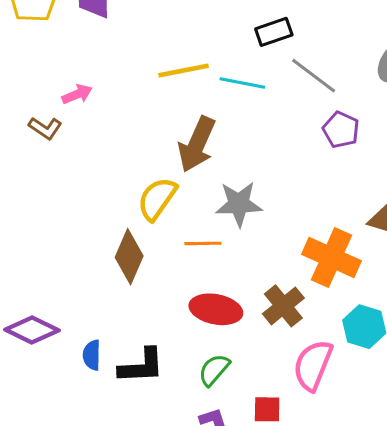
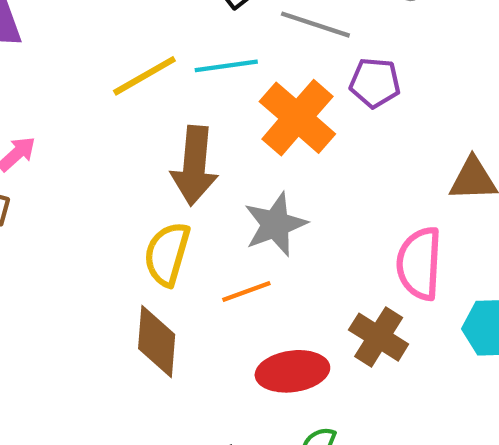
orange cross: (332, 258) -> (297, 118), moved, turned 36
pink semicircle: (313, 365) -> (419, 264), moved

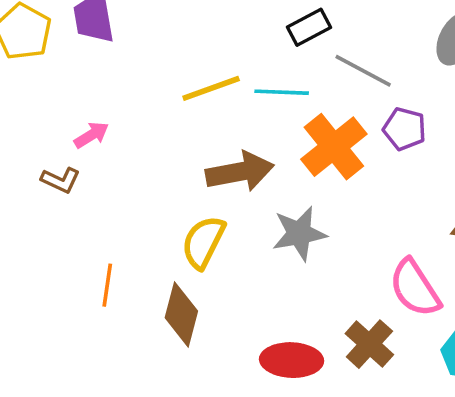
brown arrow: (194, 166) -> (240, 172), turned -116
pink semicircle: (419, 264) -> (415, 288), turned -46
orange line: (246, 292) -> (107, 285), moved, turned -72

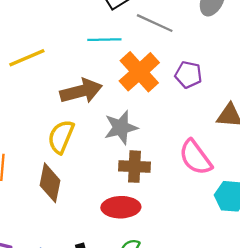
yellow line: (211, 88) -> (27, 58), moved
purple pentagon: (405, 129) -> (188, 75), moved
brown cross: (369, 344) -> (134, 167), moved, turned -36

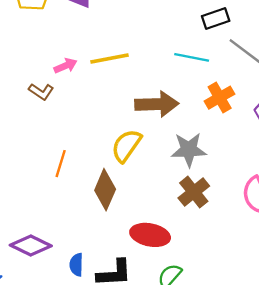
orange cross: (139, 72) -> (220, 98), size x0.7
brown cross: (134, 167) -> (194, 192), turned 36
red ellipse: (121, 207) -> (150, 235), moved

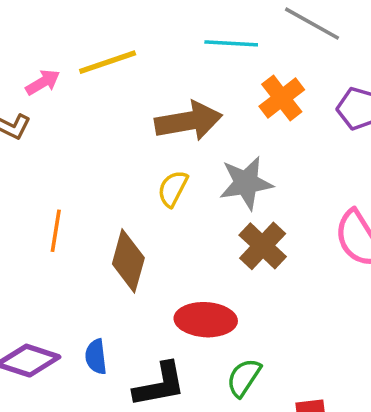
yellow semicircle: (126, 146) -> (173, 189), moved, size x0.7
blue semicircle: (76, 265) -> (96, 357), moved

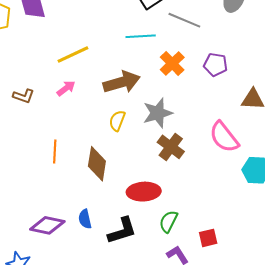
pink arrow: (43, 82) -> (66, 88), moved

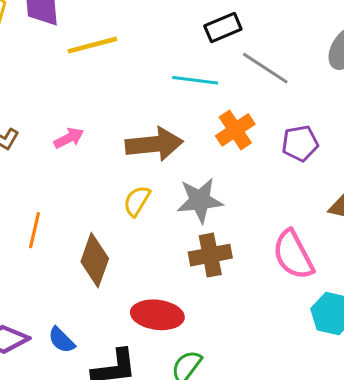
yellow line: (73, 54) -> (92, 45), moved
purple pentagon: (215, 65) -> (300, 143), turned -30
brown cross: (171, 147) -> (210, 255), turned 32
blue semicircle: (85, 219) -> (62, 340), turned -42

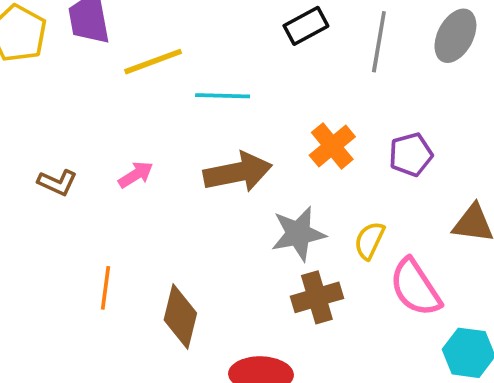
gray line: (265, 68) -> (379, 42), moved, turned 72
cyan line: (195, 80) -> (223, 96), moved
yellow semicircle: (137, 201) -> (369, 240), moved

